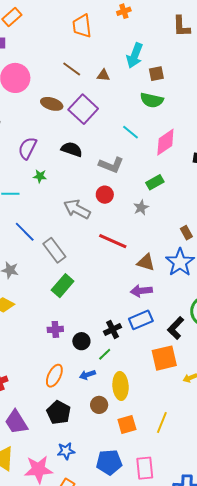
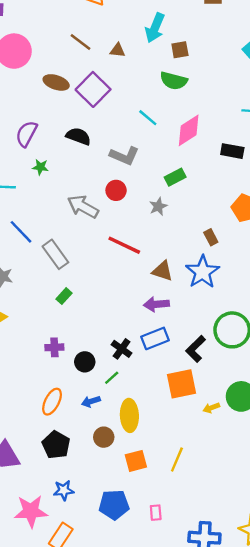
green rectangle: (63, 286) -> (64, 296), size x0.6
black cross: (113, 329) -> (122, 349), turned -30
pink rectangle: (145, 468) -> (156, 513), size x0.6

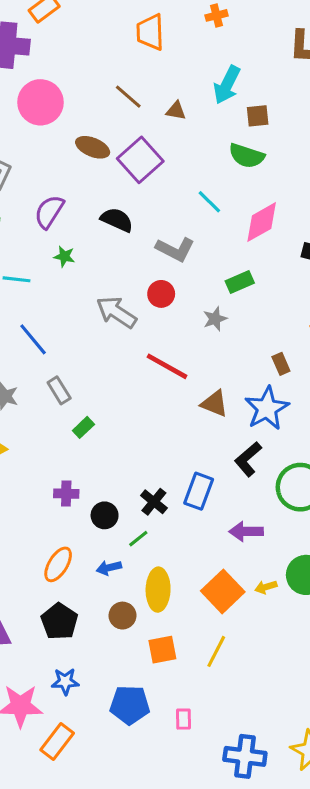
gray rectangle: (55, 254) -> (59, 390), moved, size x0.7
purple arrow: (156, 304) -> (246, 532), moved
blue rectangle: (155, 338) -> (199, 491), turned -52
black L-shape: (196, 349) -> (248, 459), moved
orange square: (181, 384) -> (223, 591), moved, turned -36

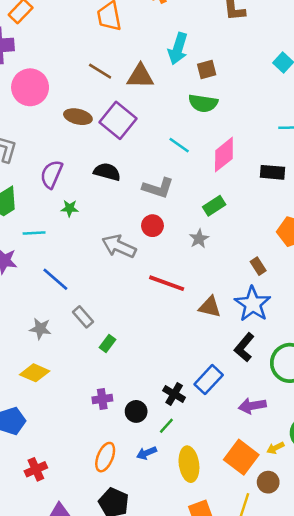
brown triangle: (176, 111) -> (140, 76), size x1.6
blue rectangle: (199, 491) -> (209, 380), turned 32
brown circle: (123, 616) -> (268, 482), moved

